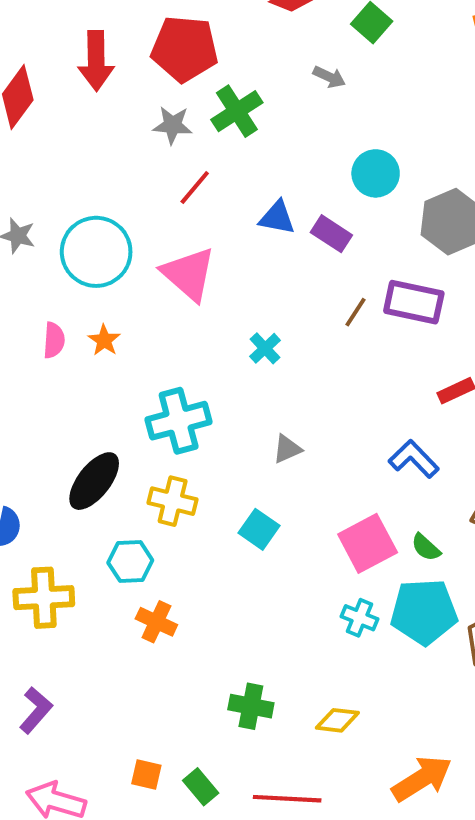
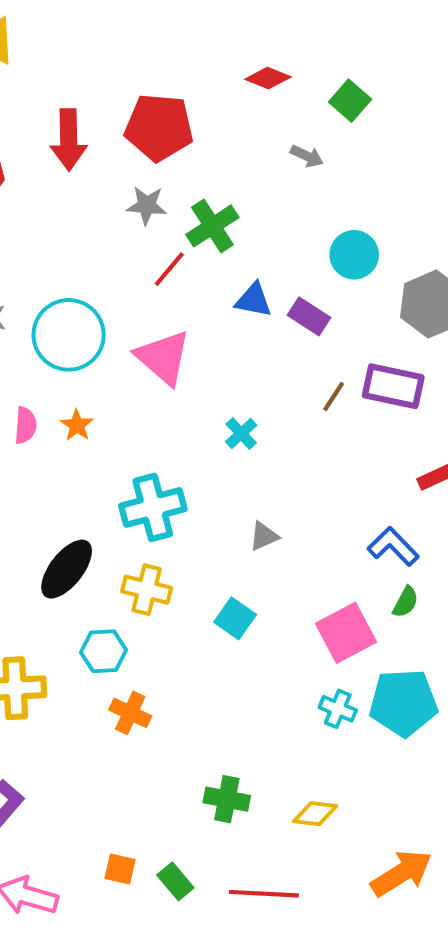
green cross: (237, 111) -> (212, 226), moved
green semicircle: (426, 547) -> (406, 602), moved, turned -104

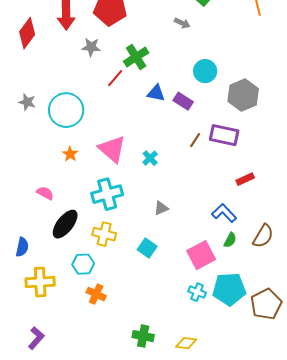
gray star: (147, 205) -> (91, 47), moved
pink triangle: (163, 357) -> (112, 149), moved
pink semicircle: (25, 425) -> (45, 193), moved, turned -66

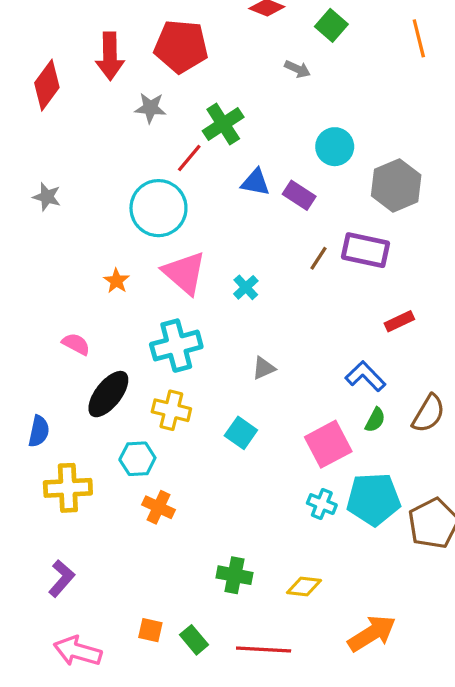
cyan circle: (66, 110) -> (158, 208), moved

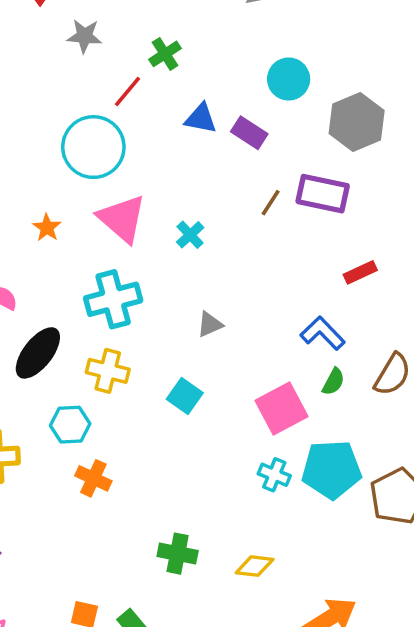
green cross: (223, 124) -> (165, 54), size x0.7

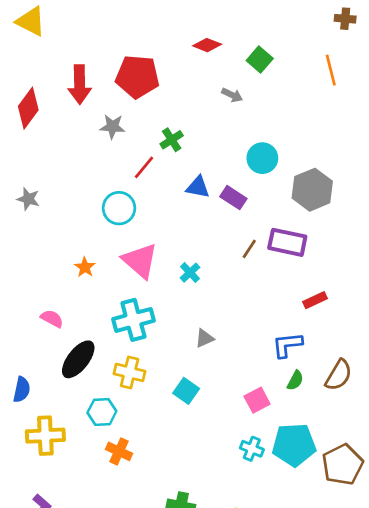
cyan circle: (93, 147) -> (119, 208), size x0.7
blue L-shape: (323, 333) -> (287, 345), turned -52
pink square: (281, 408) -> (257, 400), size x0.7

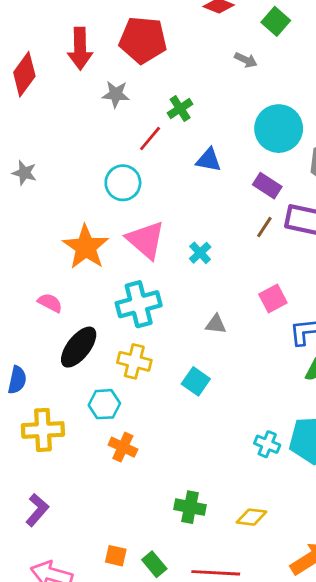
cyan circle: (262, 158) -> (279, 129), size x1.4
purple rectangle: (233, 198) -> (267, 186), moved
orange star: (85, 267) -> (86, 247), size x2.0
gray triangle: (204, 338) -> (216, 324), turned 30
pink square: (257, 400) -> (273, 299), moved

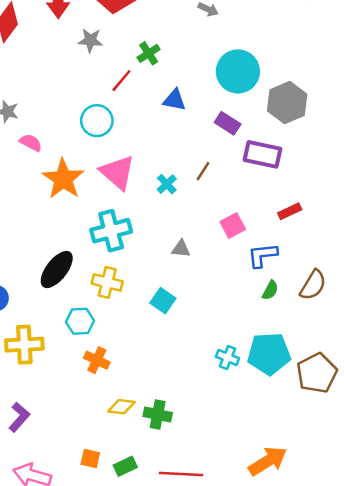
brown line: (264, 227) -> (203, 171), moved
pink semicircle: (50, 303) -> (31, 143), moved
yellow diamond: (251, 517) -> (121, 407), moved
green rectangle: (154, 564) -> (125, 466), turned -75

